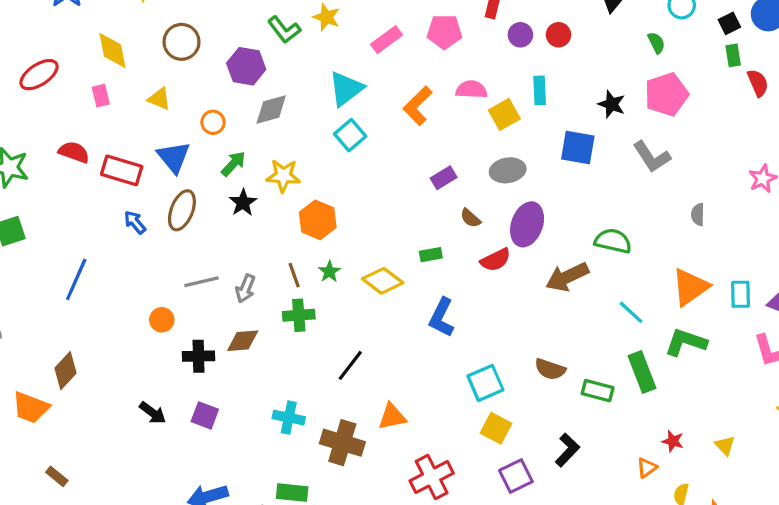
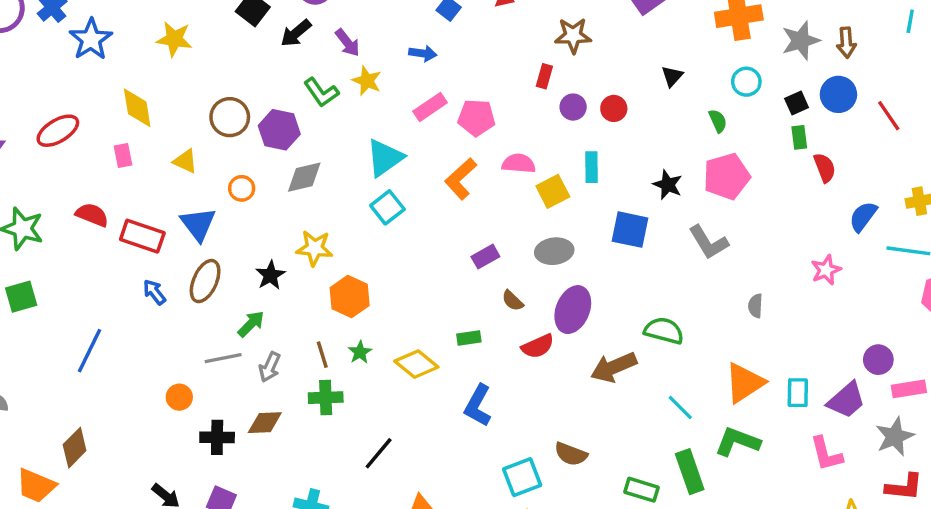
pink pentagon: (444, 32) -> (476, 118), moved
brown circle: (181, 42) -> (230, 117), moved
green arrow: (233, 164) -> (251, 324), moved
brown semicircle: (550, 369) -> (571, 454), moved

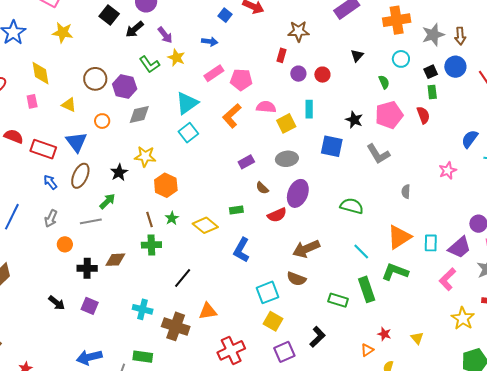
red semicircle: (825, 168) -> (423, 115), moved
gray arrow: (270, 367) -> (51, 218), moved
brown arrow: (614, 367) -> (306, 249), moved
pink L-shape: (826, 454) -> (447, 279), turned 60

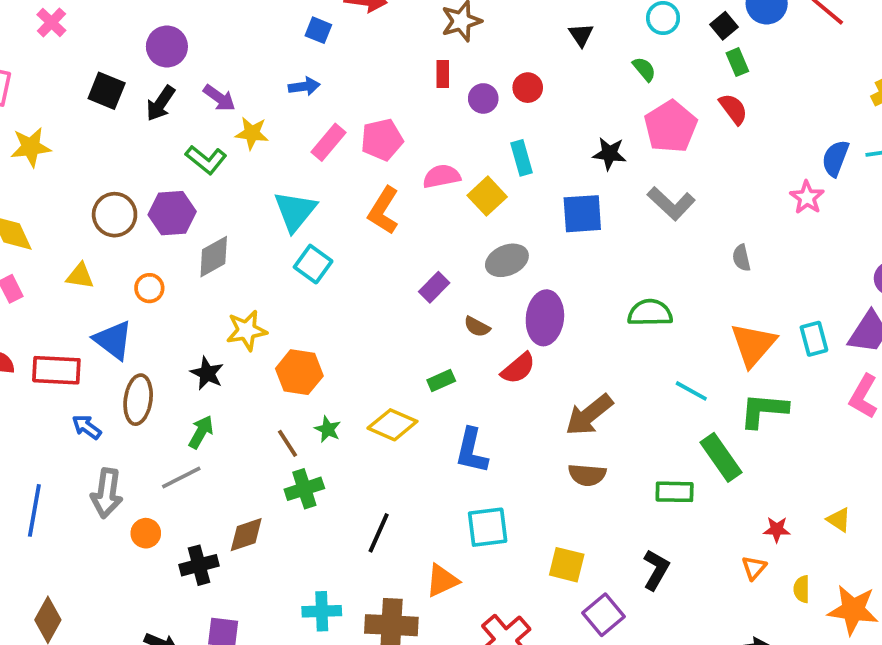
blue semicircle: (470, 139) -> (835, 158), moved
gray arrow: (51, 218) -> (107, 493), size x1.4
cyan square: (268, 292) -> (488, 527), moved, turned 30

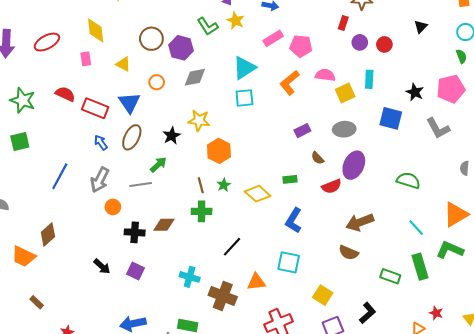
green semicircle: (644, 69) -> (461, 56), moved
cyan square: (313, 264) -> (244, 98), turned 30

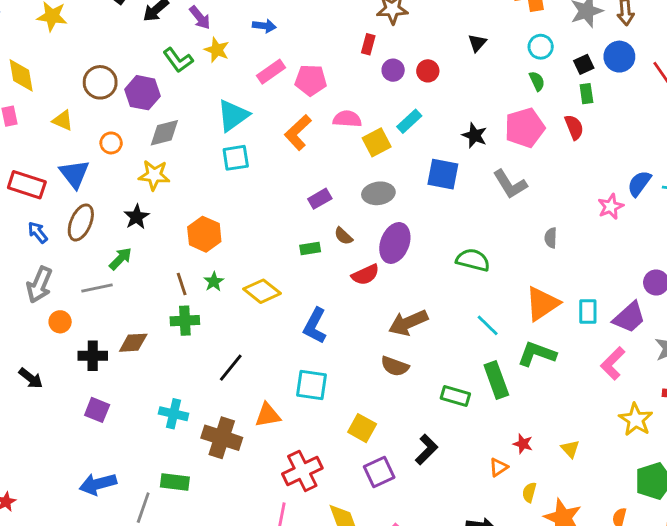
cyan rectangle: (369, 79) -> (409, 121), turned 48
yellow star: (199, 121) -> (154, 175), moved
green rectangle: (290, 179) -> (310, 248), moved
black arrow: (102, 266) -> (31, 378), moved

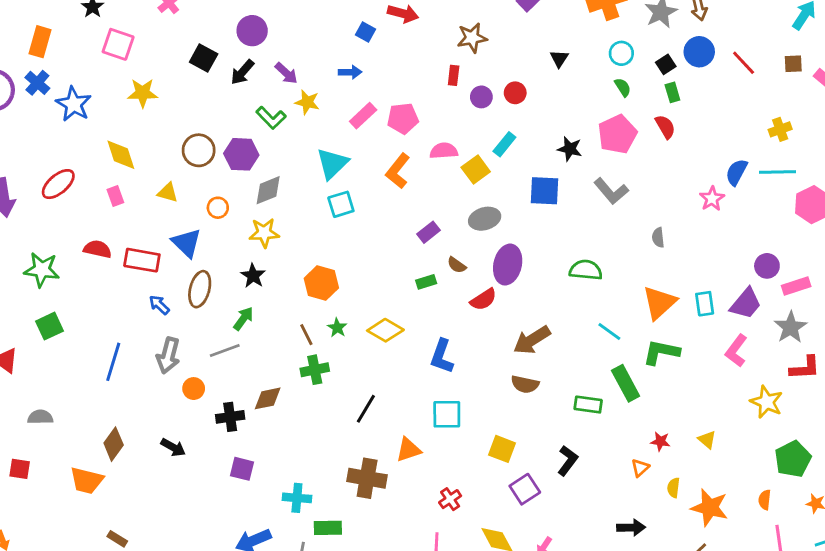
cyan cross: (174, 414) -> (297, 498), moved
red cross: (302, 471) -> (450, 499), size x0.6

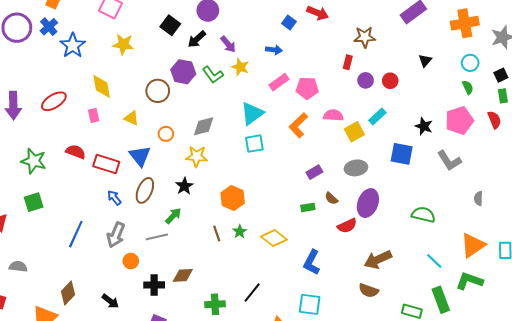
purple hexagon: (241, 154) -> (183, 72), moved
green cross: (315, 370) -> (215, 304), moved

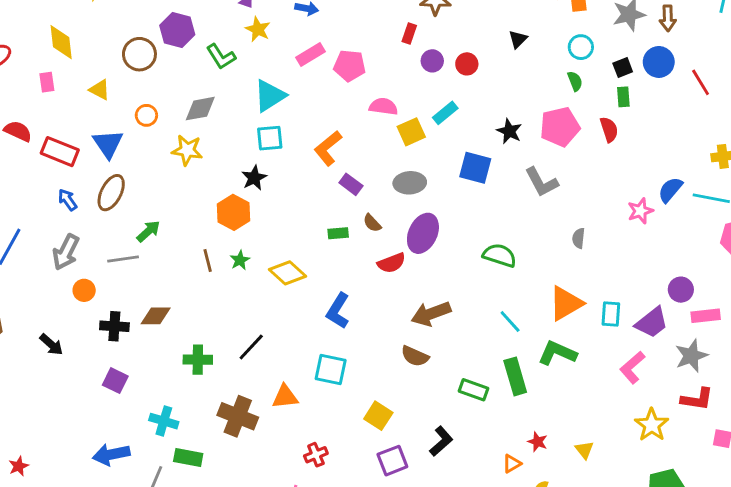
green L-shape: (213, 75) -> (221, 57), moved
orange L-shape: (298, 125) -> (328, 148), moved
purple rectangle: (314, 172) -> (351, 184), turned 63
black star: (184, 186) -> (254, 178), moved

